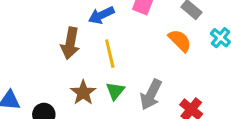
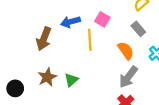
yellow line: (110, 54) -> (90, 40), moved
gray arrow: (151, 95) -> (128, 77), moved

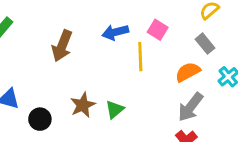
brown arrow: (44, 39) -> (62, 46), moved
orange semicircle: (126, 51) -> (188, 72), turned -84

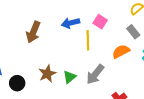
gray arrow: (190, 107) -> (95, 74), moved

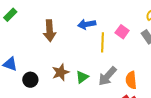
pink square: (100, 22) -> (122, 32), moved
brown arrow: (33, 32) -> (50, 31), turned -30
orange semicircle: (121, 51) -> (131, 80), moved, turned -72

